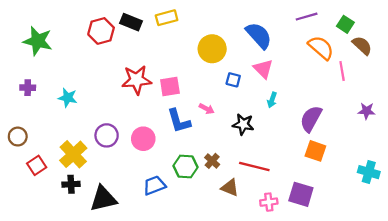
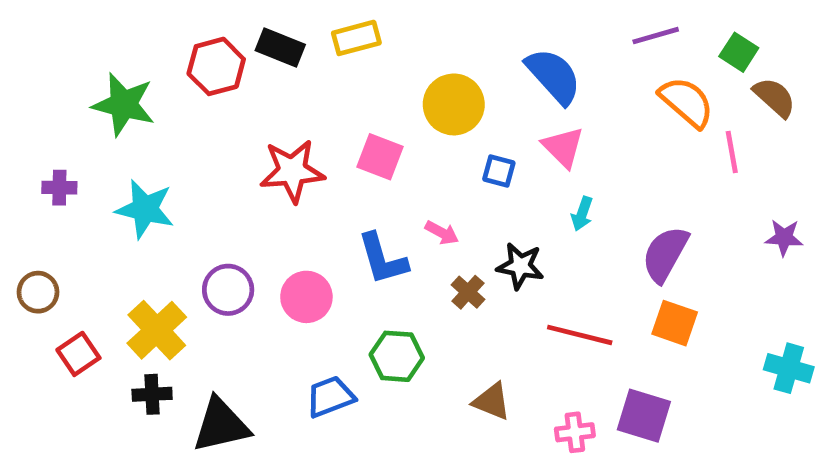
green star: (38, 41) -> (124, 104), moved
pink square: (170, 87) -> (380, 157), moved, turned 30
cyan star: (68, 98) -> (145, 209), size x1.4
brown cross: (212, 161) -> (468, 292), moved
red line: (254, 167) -> (580, 335), moved

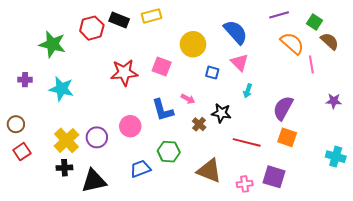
purple circle: (228, 290) -> (97, 137), moved
red square: (78, 354) -> (22, 152), moved
brown triangle: (492, 401) -> (209, 171), size x1.5

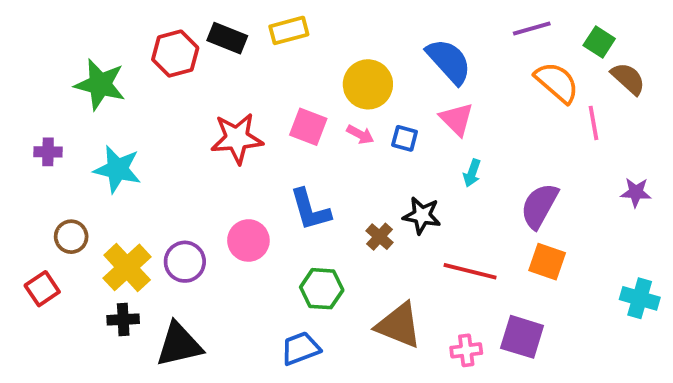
pink arrow: (188, 99) -> (360, 134), moved
brown circle: (16, 124) -> (71, 237), moved
blue trapezoid: (140, 169) -> (300, 348), moved

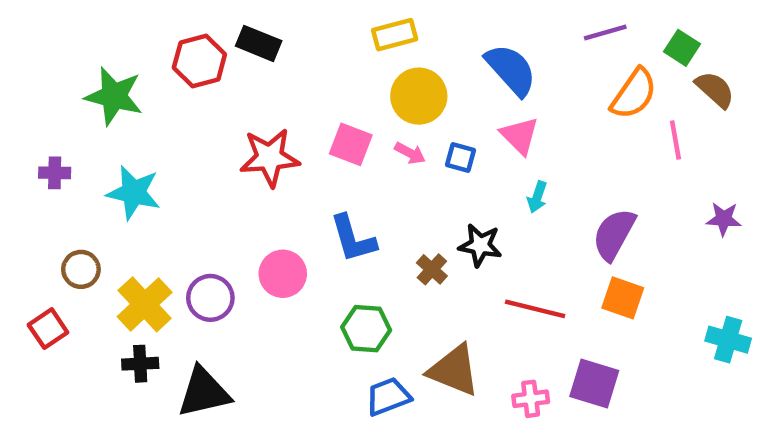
yellow rectangle: (289, 30) -> (395, 35), moved
orange semicircle: (557, 82) -> (634, 94), turned 84
blue trapezoid: (300, 348) -> (388, 397), moved

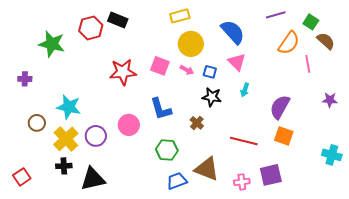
cyan star: (134, 193) -> (69, 107), moved
black star: (480, 245) -> (212, 97), moved
red square: (48, 329) -> (22, 177), moved
purple square: (594, 383) -> (271, 175), turned -30

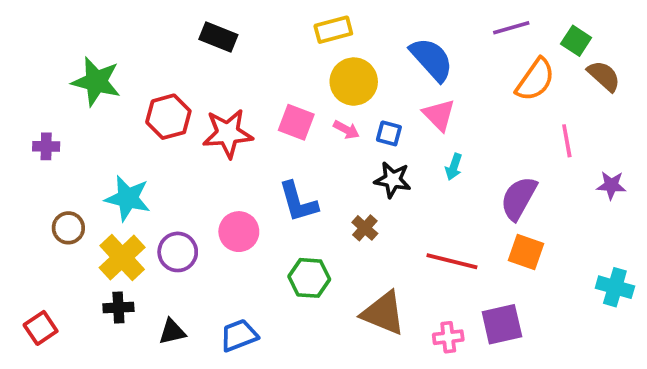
red hexagon: (91, 28) -> (168, 117), moved
pink line: (308, 64) -> (567, 141), moved
black triangle: (93, 179) -> (172, 332), size x0.6
blue trapezoid: (177, 181) -> (239, 335), moved

